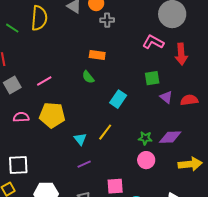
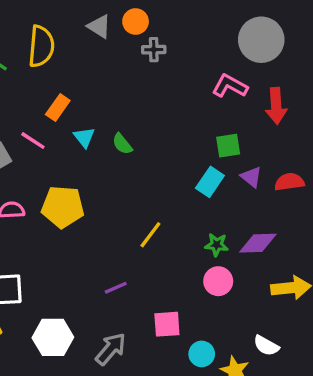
orange rectangle: (97, 55) -> (58, 108), moved, turned -63
pink line: (44, 81) -> (33, 141), moved, turned 63
cyan rectangle: (118, 99) -> (210, 182), moved
cyan triangle: (80, 139) -> (84, 137), moved

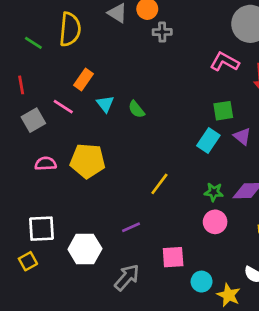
white hexagon: (53, 337) -> (85, 249), moved

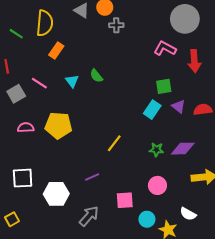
orange rectangle: (84, 79) -> (56, 51), moved
green semicircle: (136, 109) -> (96, 76), moved
pink circle: (215, 222) -> (157, 185), moved
yellow square: (28, 261) -> (12, 219), moved

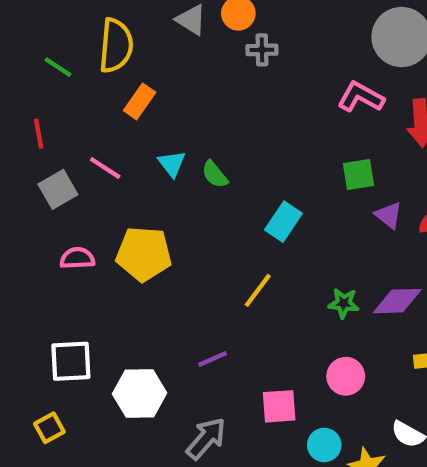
green semicircle: (96, 76) -> (215, 174), moved
cyan rectangle: (152, 110) -> (283, 222), moved
yellow square: (12, 219) -> (49, 428), moved

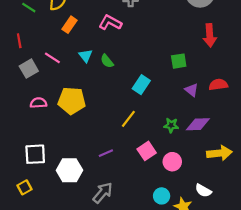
pink L-shape: (361, 97) -> (110, 23), moved
purple triangle: (389, 215) -> (192, 90), moved
pink square: (279, 406) -> (147, 151), moved, turned -30

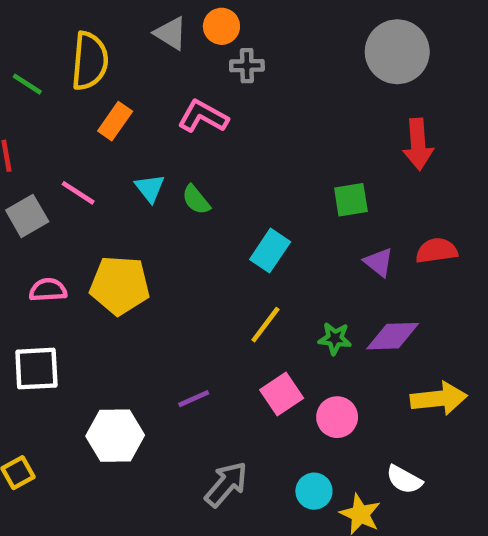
yellow line: (128, 119) -> (265, 325), moved
white square: (35, 154) -> (36, 369), moved
gray arrow: (103, 193) -> (226, 484), moved

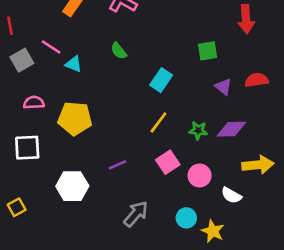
cyan triangle: (150, 188) -> (74, 64), moved, turned -30
yellow pentagon: (120, 285) -> (75, 118), moved
white semicircle: (404, 480) -> (231, 195), moved

